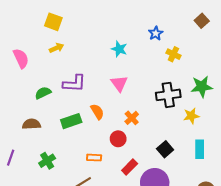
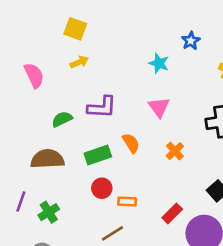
blue star: (156, 33) -> (191, 41), moved
brown semicircle: (31, 124) -> (47, 159), size x1.4
red circle: (118, 139) -> (102, 188), moved
green cross: (47, 161) -> (49, 212), moved

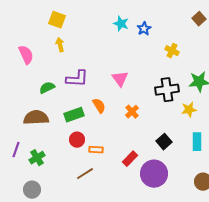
yellow arrow: (79, 62) -> (60, 45), turned -80
cyan star: (159, 63) -> (121, 24), moved

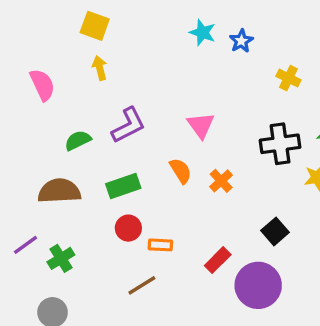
purple L-shape: (77, 79) -> (128, 125), turned -30
orange semicircle: (99, 106) -> (181, 171), moved
purple line: (16, 150) -> (26, 245), turned 35

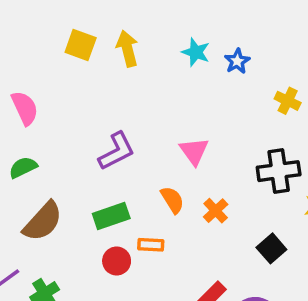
yellow arrow: (100, 68) -> (127, 49), moved, size x1.4
green semicircle: (78, 140) -> (23, 167), moved
brown semicircle: (59, 191) -> (43, 221), turned 135
black square: (275, 231) -> (271, 248), moved
orange rectangle: (160, 245) -> (151, 245), moved

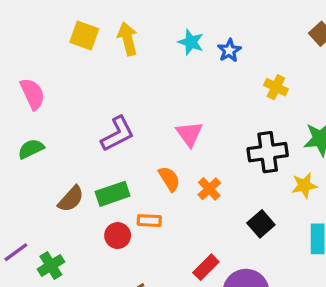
brown semicircle: (43, 221) -> (71, 199), moved, size x0.7

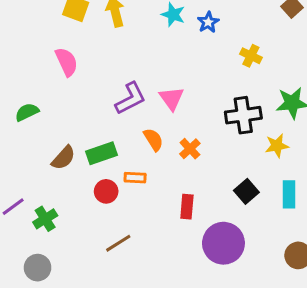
pink semicircle: (33, 94) -> (66, 62), moved
purple L-shape: (118, 134) -> (130, 98), moved
black square: (261, 224) -> (246, 191), moved
red rectangle: (206, 267) -> (187, 207), moved, turned -40

